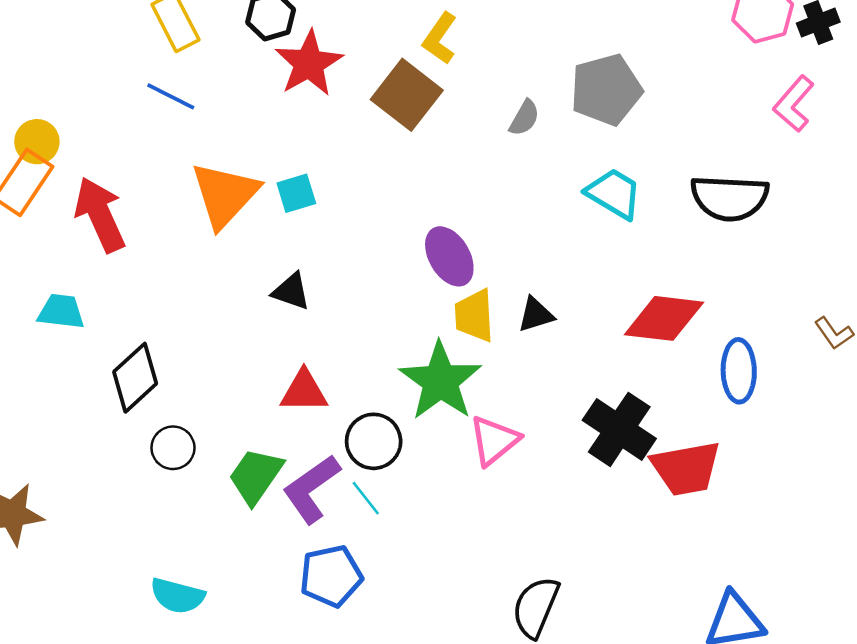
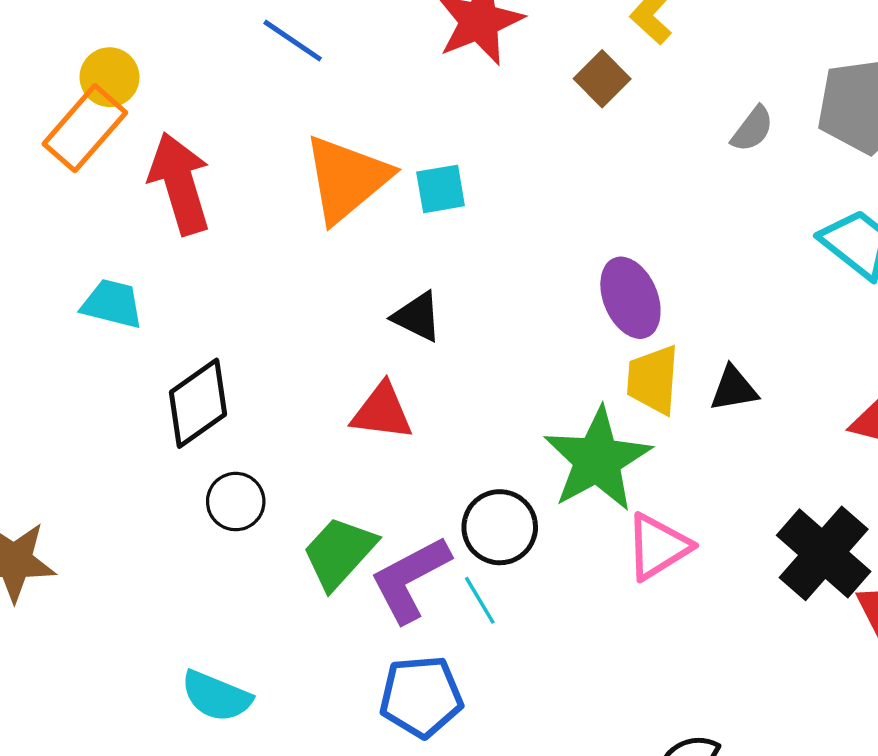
brown square: (407, 95) -> (602, 79), size x0.6
red triangle: (304, 391) -> (382, 412), moved

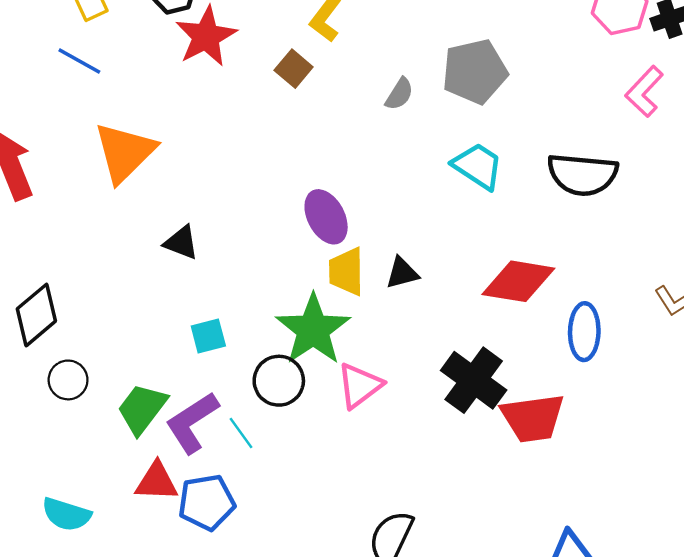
cyan square: (441, 189) -> (208, 336), moved
red triangle: (382, 412) -> (157, 482), moved
black circle: (500, 527) -> (279, 381), moved

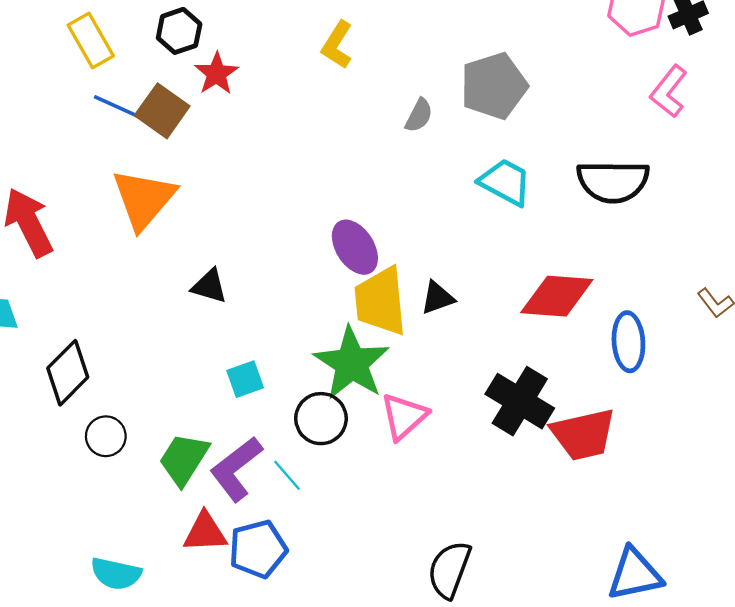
red star: (206, 36) -> (216, 74), size x0.7
blue line: (79, 61) -> (116, 106), moved
brown square: (294, 69) -> (162, 111), moved, size x1.4
yellow trapezoid: (346, 272) -> (380, 301), size x1.4

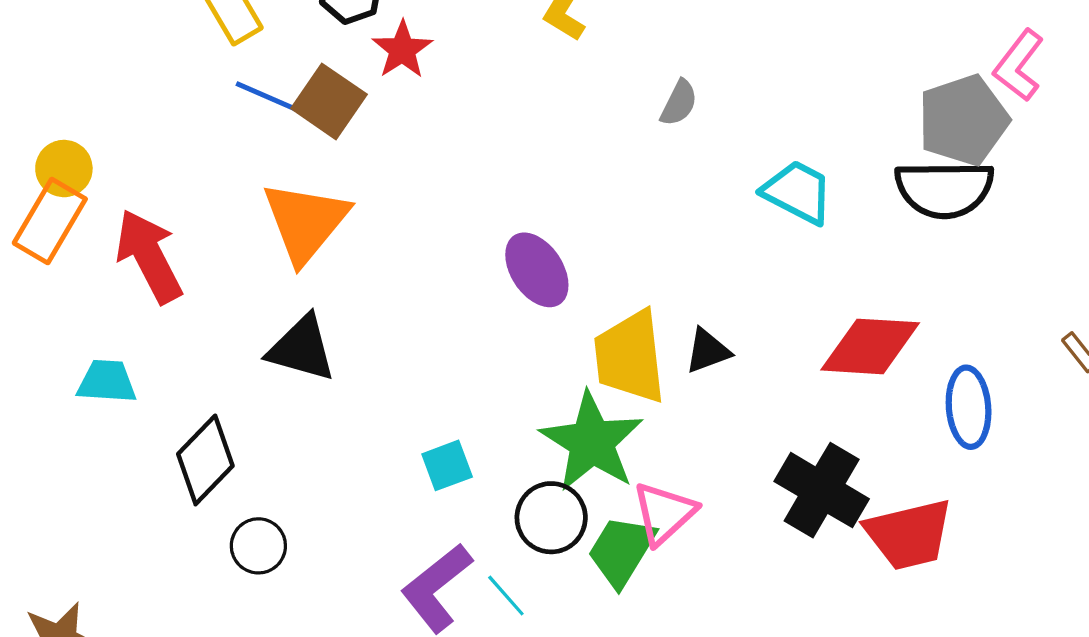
gray pentagon: (494, 86) -> (963, 120), moved
purple ellipse: (355, 247) -> (537, 270), moved
black triangle: (209, 286) -> (302, 348), moved, size x1.4
green trapezoid: (184, 459) -> (621, 551), moved

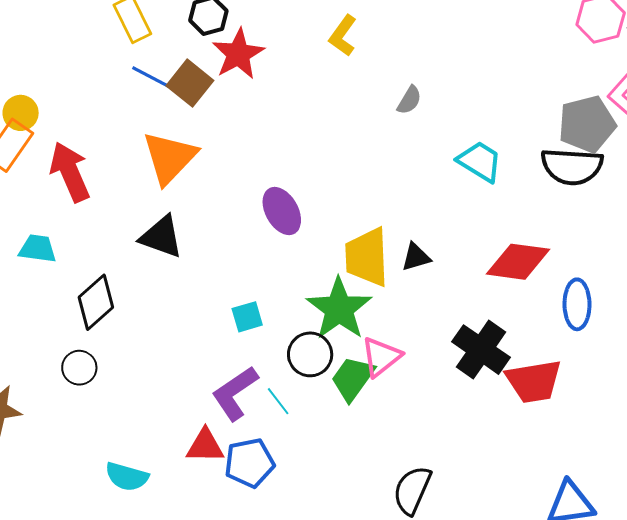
red star: (402, 50) -> (238, 54), size x1.4
purple ellipse: (537, 270) -> (282, 211), moved
black circle: (258, 546) -> (79, 368), moved

